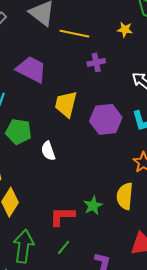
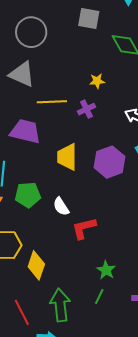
yellow star: (125, 30) -> (97, 81), moved
yellow line: (74, 34) -> (52, 102), moved
green star: (93, 206) -> (106, 270), moved
red L-shape: (62, 216) -> (84, 228), moved

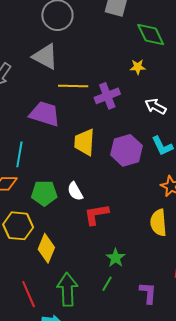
yellow star: (97, 81) -> (138, 67), moved
purple cross: (87, 109) -> (107, 96), size x1.4
green pentagon: (28, 195) -> (44, 193), moved

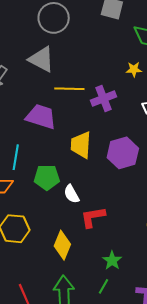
green pentagon: (44, 193) -> (47, 177), moved
yellow diamond: (46, 248) -> (62, 245), moved

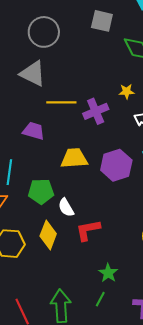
yellow star: (134, 69) -> (127, 91), moved
purple trapezoid: (41, 117) -> (34, 131), size x0.7
yellow trapezoid: (81, 145) -> (74, 158), turned 84
yellow diamond: (62, 245) -> (48, 235), moved

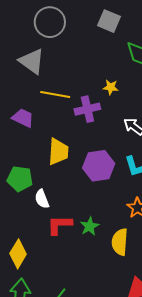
yellow star: (127, 91) -> (111, 87), moved
yellow trapezoid: (74, 158) -> (58, 152), turned 88
yellow diamond: (48, 235) -> (18, 254), moved
green star: (108, 273) -> (90, 226), moved

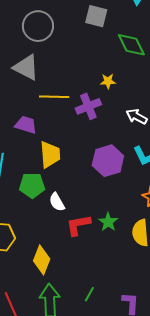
yellow trapezoid: (58, 152) -> (50, 154), moved

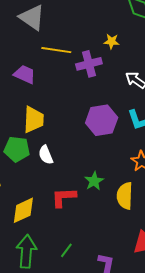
yellow trapezoid: (50, 154) -> (34, 120), moved
green pentagon: (32, 185) -> (17, 149), moved
red L-shape: (78, 225) -> (64, 197), moved
yellow diamond: (42, 260) -> (23, 210), turned 36

